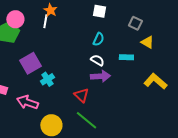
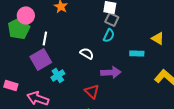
white line: (45, 21) -> (45, 38), moved
gray square: (135, 23) -> (112, 19), moved
white semicircle: (97, 60) -> (87, 53), moved

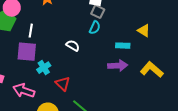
purple square: (41, 59) -> (27, 52), turned 35
purple arrow: (111, 72) -> (118, 66), moved
red triangle: (92, 91) -> (63, 84), moved

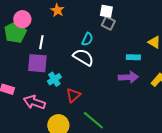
cyan semicircle: (95, 28) -> (87, 39), moved
white semicircle: (73, 46) -> (83, 57), size x1.5
red triangle: (63, 84) -> (73, 95), turned 35

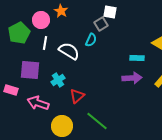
pink circle: (22, 19) -> (41, 20), moved
gray square: (108, 23) -> (101, 24), moved, turned 32
white semicircle: (83, 57) -> (69, 51), moved
purple square: (37, 63) -> (30, 70), moved

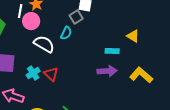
pink circle: (41, 20) -> (31, 21), moved
white line: (45, 43) -> (20, 11), moved
red triangle: (77, 96) -> (51, 74), moved, turned -35

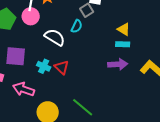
pink circle: (31, 21) -> (31, 16), moved
yellow triangle: (133, 36) -> (124, 29), moved
cyan cross: (33, 73) -> (44, 66), turned -32

